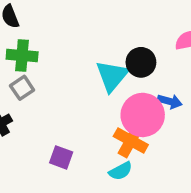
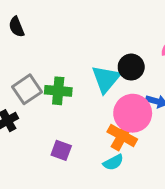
green cross: (22, 55) -> (58, 91), moved
gray square: (22, 88) -> (27, 89), size x1.4

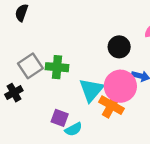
black semicircle: (17, 27) -> (22, 13), turned 42
cyan triangle: (106, 79) -> (91, 90), moved
cyan semicircle: (113, 162) -> (74, 129), moved

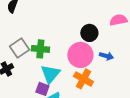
pink circle: (120, 86) -> (80, 55), moved
cyan triangle: (91, 90) -> (50, 74), moved

